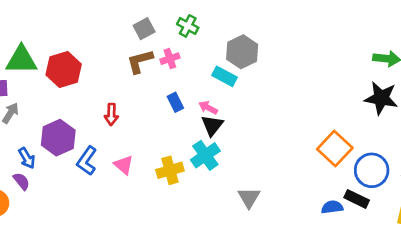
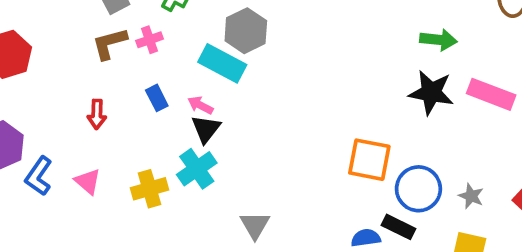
cyan rectangle: (224, 76) -> (222, 63), size x1.4
red arrow: (111, 114) -> (97, 114), moved
orange square: (335, 149) -> (369, 160), turned -32

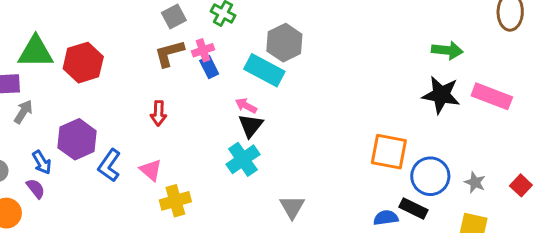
blue rectangle: (157, 98) -> (209, 67), moved
yellow cross: (150, 189) -> (175, 201), moved

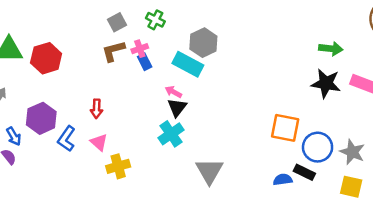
red arrow: (158, 113) -> (97, 109), moved
gray star: (475, 182) -> (352, 152), size x1.5
gray triangle: (292, 207) -> (209, 171), size x1.4

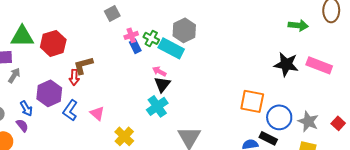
green cross: (155, 20) -> (151, 38), moved
green arrow: (331, 49) -> (298, 25), moved
brown L-shape: (113, 51) -> (83, 65), moved
red arrow: (97, 109) -> (74, 77), moved
yellow cross: (118, 166) -> (124, 136), moved, turned -30

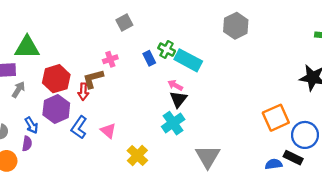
gray hexagon: (184, 30) -> (236, 26), moved
pink cross: (131, 35) -> (110, 59), moved
red hexagon: (53, 43) -> (56, 79), moved
orange square: (252, 101) -> (276, 118), turned -35
purple semicircle: (22, 125) -> (27, 144), turned 48

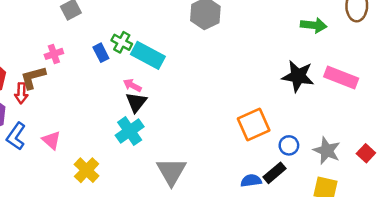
blue circle: (305, 135) -> (289, 145), size x0.6
black rectangle: (293, 158) -> (275, 173), turned -66

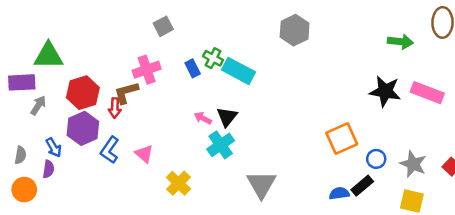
pink cross: (54, 54) -> (147, 70), size x1.5
pink arrow: (132, 85) -> (203, 118), moved

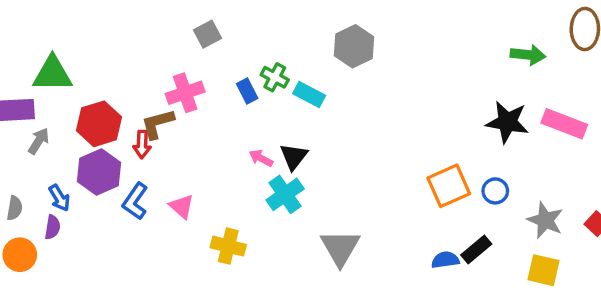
gray hexagon: (295, 30) -> (354, 46), moved
cyan rectangle: (238, 71) -> (309, 94), size x0.7
blue circle: (376, 159) -> (495, 191), moved
yellow cross: (179, 183) -> (228, 246), turned -30

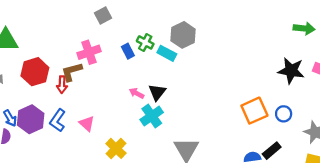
gray hexagon: (354, 46) -> (183, 35), moved
purple hexagon: (99, 172) -> (31, 119), moved
yellow cross: (228, 246) -> (116, 148), turned 30

